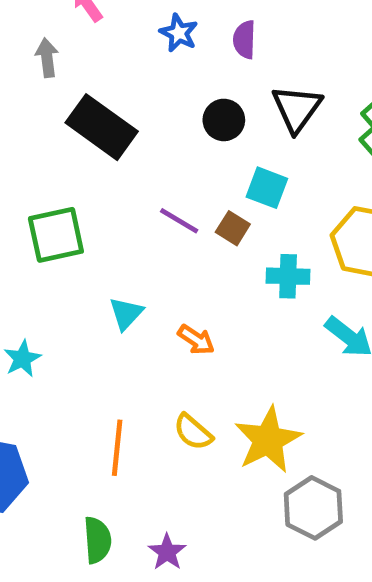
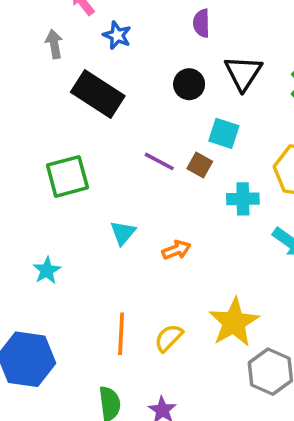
blue star: (179, 33) -> (117, 35), moved
orange arrow: (196, 340) -> (176, 250), turned -52
yellow semicircle: (193, 432) -> (169, 338), moved, turned 96

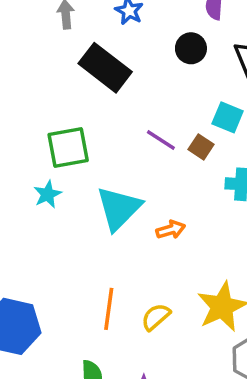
black circle: (189, 84) -> (191, 48), moved
cyan triangle: (123, 233) -> (119, 208), size x1.8
cyan star: (47, 270) -> (48, 194), moved

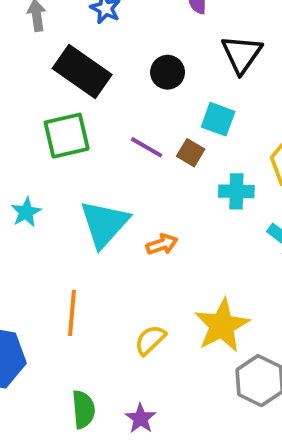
black circle: (191, 48) -> (168, 72), moved
green square: (68, 148) -> (67, 136), moved
orange line: (109, 309) -> (72, 313), moved

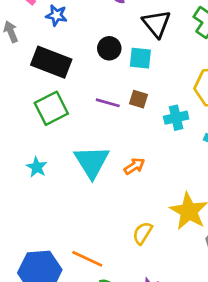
cyan square: (218, 119) -> (140, 58), moved
orange line: (72, 313) -> (87, 259), moved, turned -56

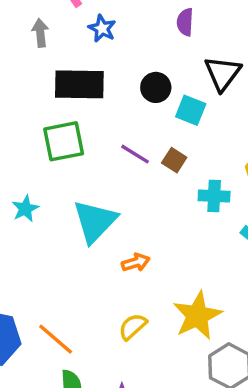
black rectangle: (51, 62) -> (79, 84), turned -36
orange arrow: (134, 166) -> (136, 262), moved

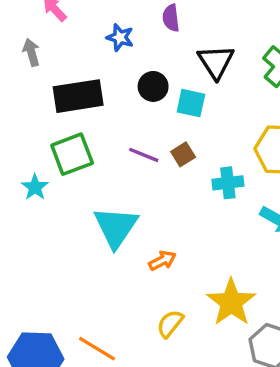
blue star: (102, 28) -> (120, 37), moved
brown square: (174, 160) -> (183, 154), turned 35
cyan star: (25, 209) -> (35, 187), moved

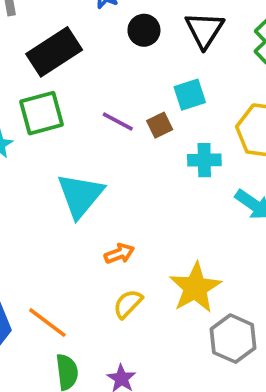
black circle: (153, 86) -> (144, 30), moved
black rectangle: (78, 96) -> (54, 52), turned -30
cyan square: (191, 103) -> (190, 95), moved, turned -36
orange arrow: (162, 261) -> (119, 254), moved

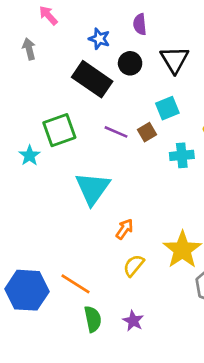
black rectangle: (54, 52) -> (92, 79), moved, turned 72
orange arrow: (119, 254) -> (125, 229), turned -30

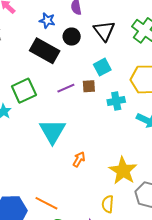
purple line: (116, 132) -> (66, 88), turned -42
brown square: (147, 132) -> (89, 86), turned 32
yellow semicircle: (134, 266) -> (108, 204), moved, turned -30

